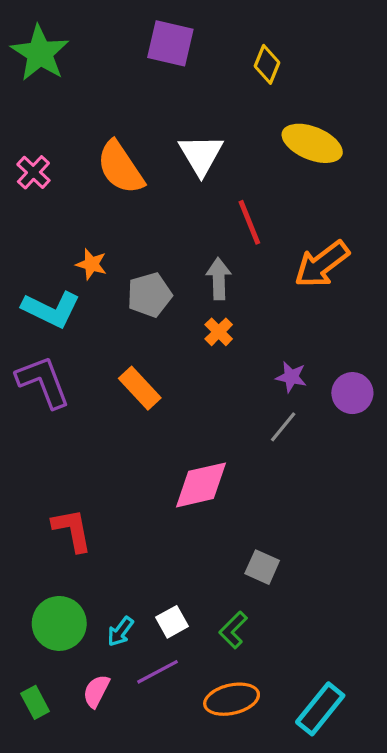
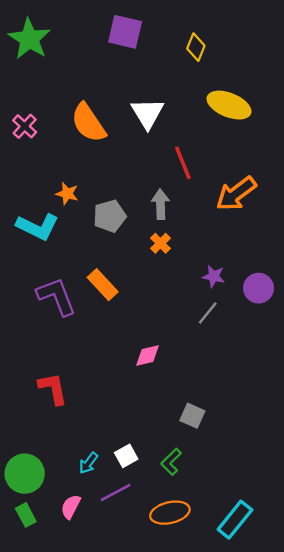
purple L-shape: (43, 382) -> (57, 296), moved
pink diamond: (201, 485) -> (147, 355), size x0.6
green circle: (59, 623) -> (25, 474), moved

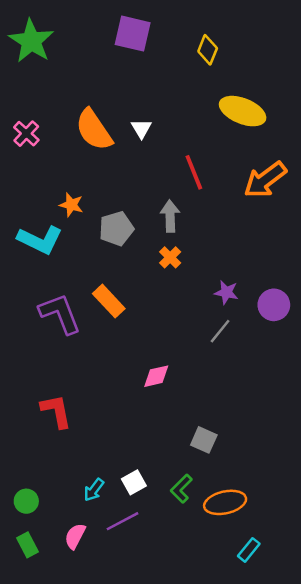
white triangle: (147, 113) -> (141, 129), moved, size x0.6
orange arrow: (236, 194) -> (265, 180), moved
green circle: (25, 474) -> (26, 501), size x0.6
orange ellipse: (170, 513) -> (225, 502), moved
cyan rectangle: (235, 520) -> (249, 550), size x0.6

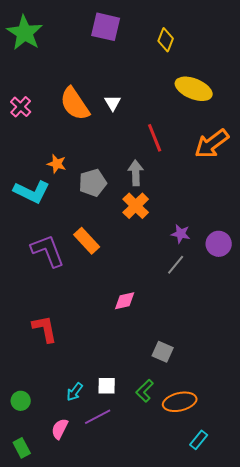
orange cross: (170, 257) -> (136, 206), size x1.5
white square: (134, 482) -> (107, 386), turned 30
green rectangle: (28, 545) -> (22, 448), moved

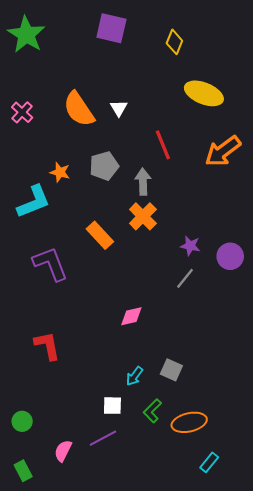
gray pentagon: (93, 183) -> (104, 166), moved
cyan L-shape: (32, 192) -> (34, 202), turned -48
orange rectangle: (87, 241) -> (100, 235), moved
cyan arrow: (75, 392) -> (135, 376), moved

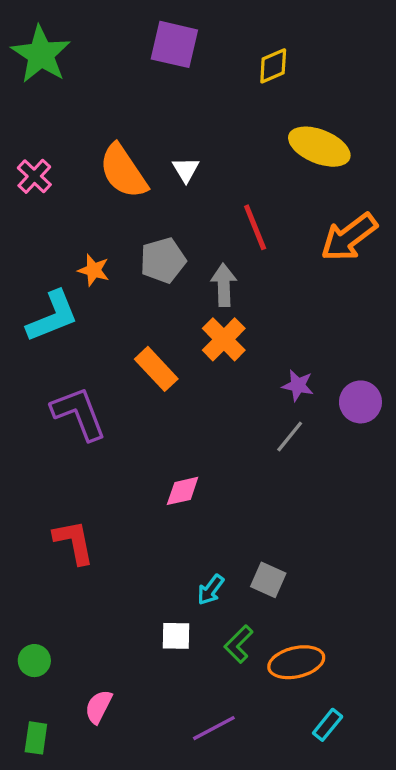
yellow diamond: (174, 42) -> (273, 66), turned 45
pink diamond: (131, 316) -> (183, 491), moved
purple line: (103, 438) -> (214, 728), moved
green rectangle: (23, 471) -> (36, 738), turned 36

